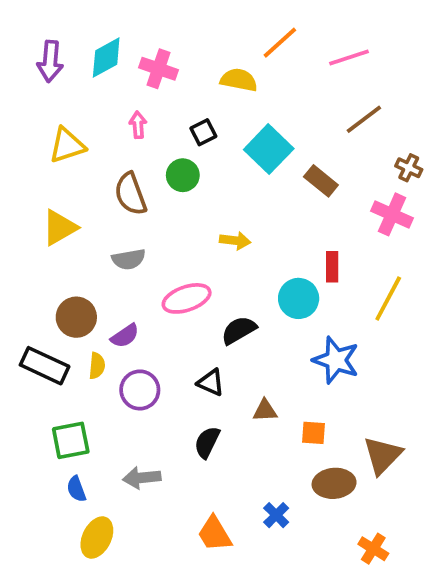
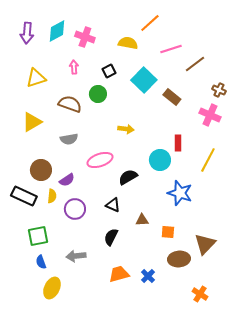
pink line: (349, 58) -> (171, 49), moved
brown semicircle: (130, 194) -> (70, 104), turned 130
orange trapezoid: (215, 534) -> (119, 274), moved, turned 105

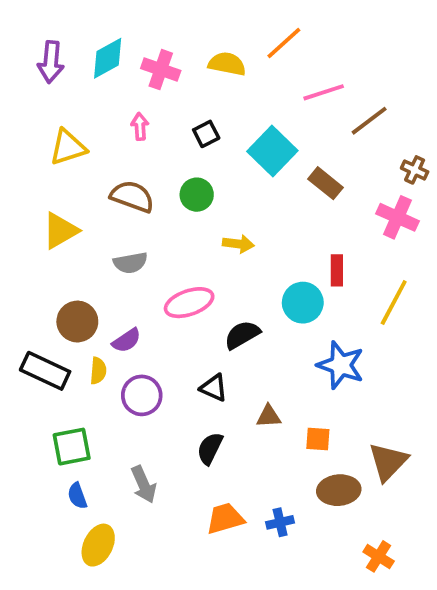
yellow semicircle: (128, 43) -> (227, 64), moved
green circle: (98, 94) -> (197, 195), moved
gray arrow: (76, 256) -> (144, 484), turned -108
blue cross: (148, 276) -> (280, 522), turned 32

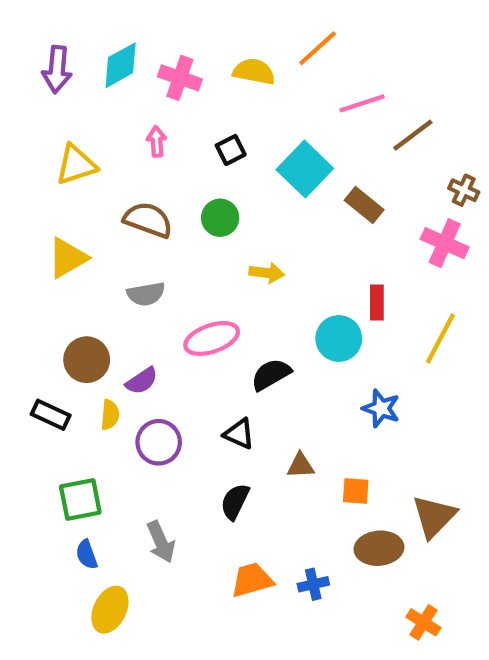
blue star: (341, 365) -> (381, 408), size x0.7
black rectangle: (45, 371) -> (51, 415), size x0.7

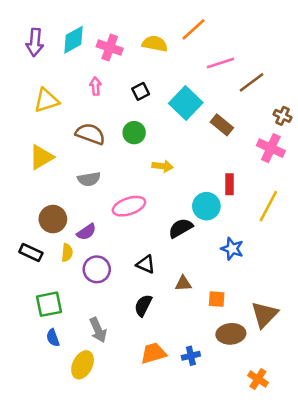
black semicircle: (271, 374) -> (181, 228), moved
yellow ellipse: (110, 610) -> (83, 365), moved

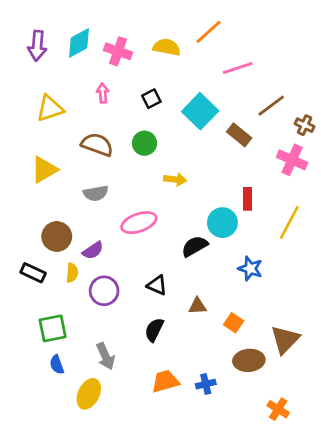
brown line: (252, 82) -> (271, 106), moved
orange square: (217, 299) -> (234, 323), turned 30

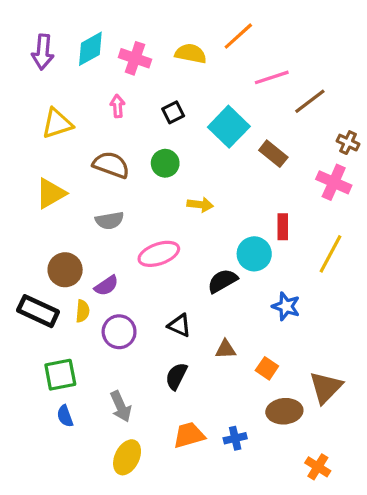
brown line: (271, 106) -> (310, 101), moved
black rectangle: (33, 273) -> (38, 311), size x1.4
yellow ellipse: (89, 394) -> (127, 457), moved

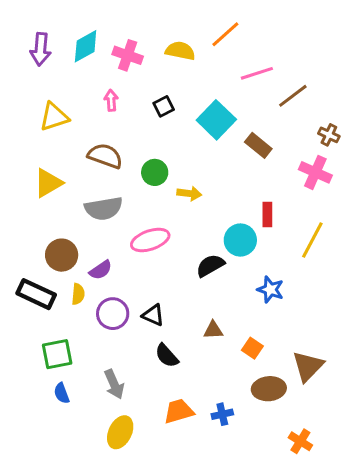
green circle: (165, 163) -> (155, 172), moved
gray semicircle: (110, 220) -> (104, 208), size x1.4
black triangle: (179, 325) -> (153, 315), moved
black semicircle: (176, 376) -> (167, 356), turned -68

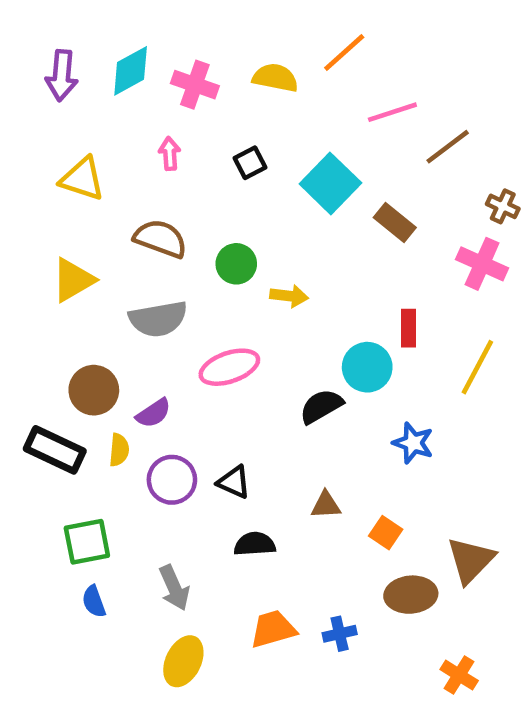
yellow triangle: (54, 117) -> (82, 179), turned 36
black semicircle: (167, 356) -> (255, 544), turned 128

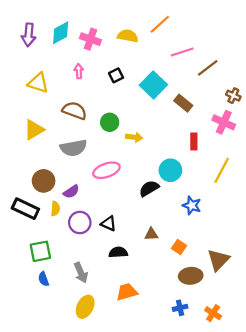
red rectangle: (409, 328) -> (194, 141), moved
blue cross: (340, 634) -> (180, 308), moved

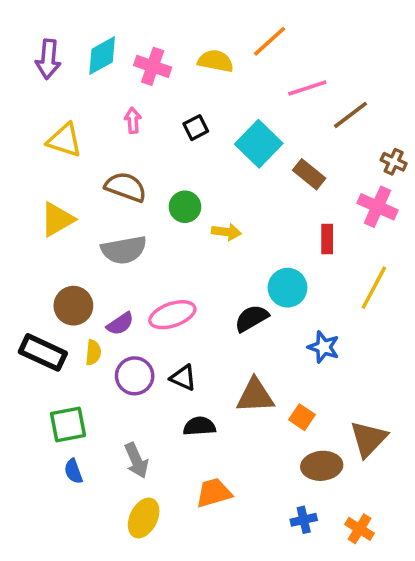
pink ellipse: (106, 170) -> (172, 315), moved
brown triangle: (151, 234) -> (255, 396), size x1.6

